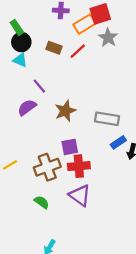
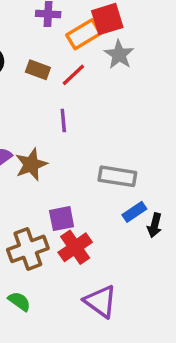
purple line: (39, 86) -> (63, 120), moved, turned 35
brown star: (65, 111) -> (31, 164), moved
red cross: (79, 166) -> (75, 247), turned -30
purple triangle: (80, 195) -> (100, 301), moved

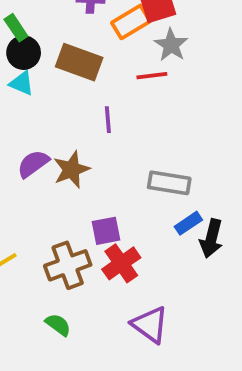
brown rectangle: (38, 70) -> (79, 62), size x1.6
red line: (73, 75) -> (152, 76), moved, turned 36
black arrow: (155, 225) -> (211, 238), size x1.4

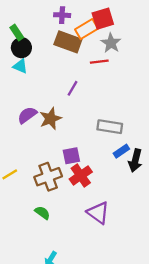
brown rectangle: (79, 62) -> (68, 42), moved
purple line: (108, 120) -> (73, 88), turned 35

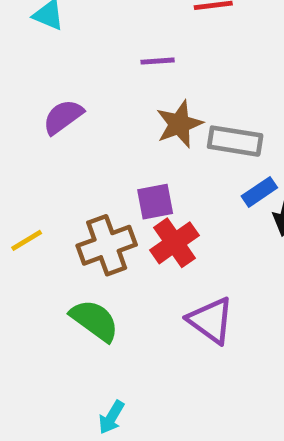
purple line: (73, 88) -> (158, 61), turned 56
brown star: (50, 119) -> (179, 124), moved
green semicircle: (42, 213) -> (95, 320), size x1.5

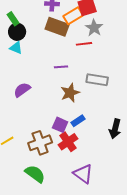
gray rectangle: (235, 141) -> (97, 80), moved
blue rectangle: (259, 192) -> (78, 121), moved
purple square: (155, 202) -> (60, 125), turned 35

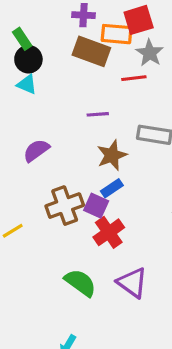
orange rectangle: (73, 16) -> (117, 34), turned 36
blue rectangle: (78, 121) -> (112, 188), moved
brown cross: (40, 143) -> (65, 206), moved
green semicircle: (35, 174) -> (80, 283), moved

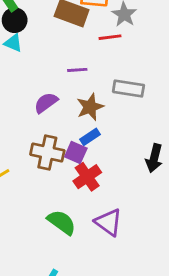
purple semicircle: (36, 151) -> (46, 103), moved
brown cross: (65, 206) -> (47, 153), turned 32

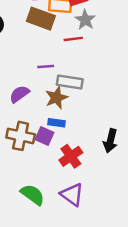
gray rectangle: (128, 88) -> (70, 82), moved
blue rectangle: (90, 137) -> (56, 123), turned 42
red cross: (87, 177) -> (71, 156), moved

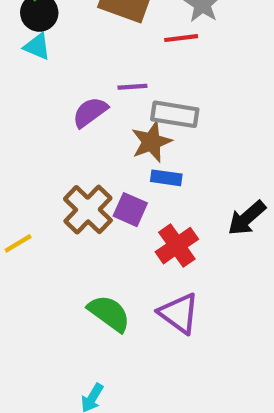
purple semicircle: (19, 94) -> (90, 112), moved
blue rectangle: (56, 123) -> (166, 178), moved
brown cross: (21, 136) -> (88, 210), turned 32
black arrow: (110, 141) -> (247, 218), turned 35

